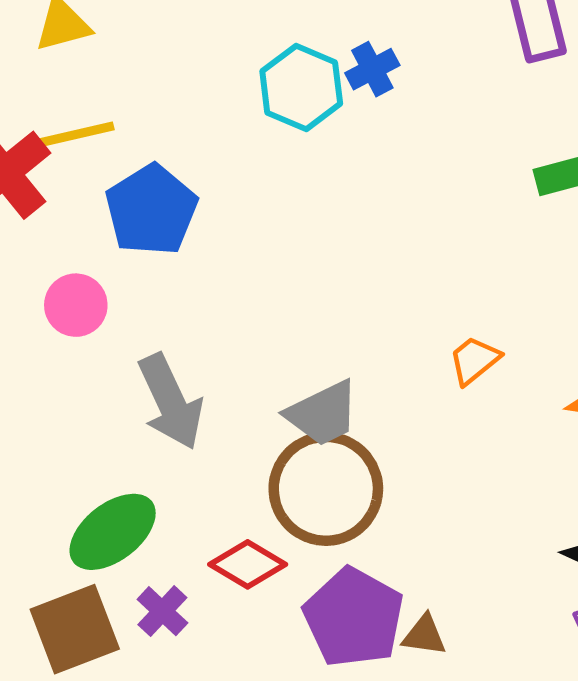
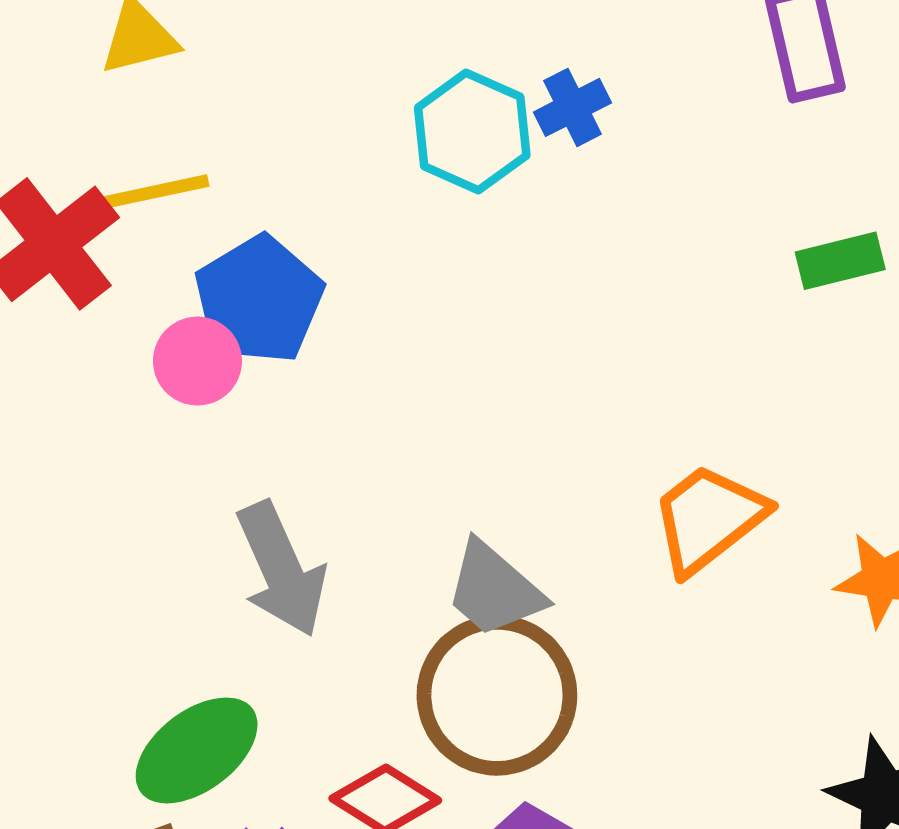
pink circle: (76, 305) -> (197, 361), moved
orange trapezoid: (474, 360) -> (708, 519), size x1.6
gray trapezoid: (323, 413) -> (494, 589), turned 66

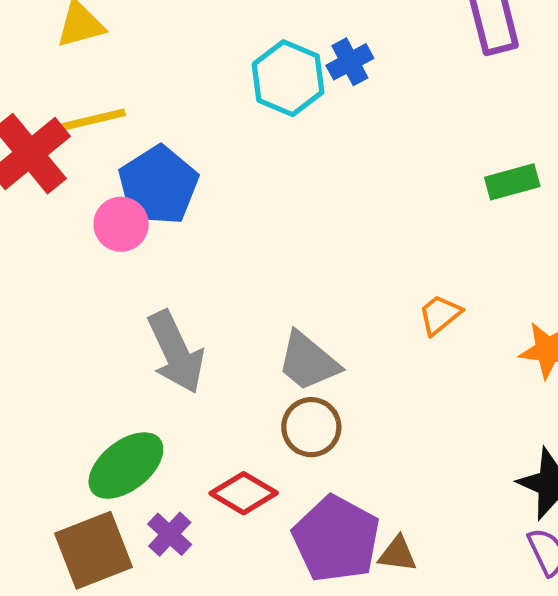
green rectangle: (840, 261) -> (512, 182), moved
orange trapezoid: (708, 519) -> (440, 315), size x0.6
brown circle: (497, 695) -> (311, 427), size x0.6

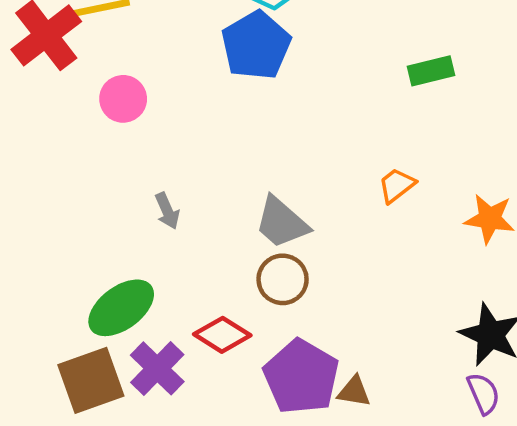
green rectangle: (512, 182) -> (431, 71), moved
blue pentagon: (158, 185) -> (256, 45), moved
gray arrow: (176, 352) -> (167, 211), size x0.5
purple cross: (170, 534) -> (157, 368), size x1.4

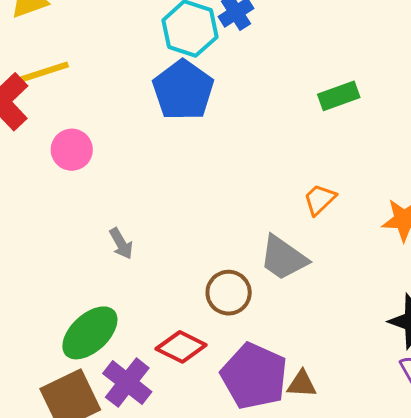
gray trapezoid: (282, 223) -> (283, 258), moved

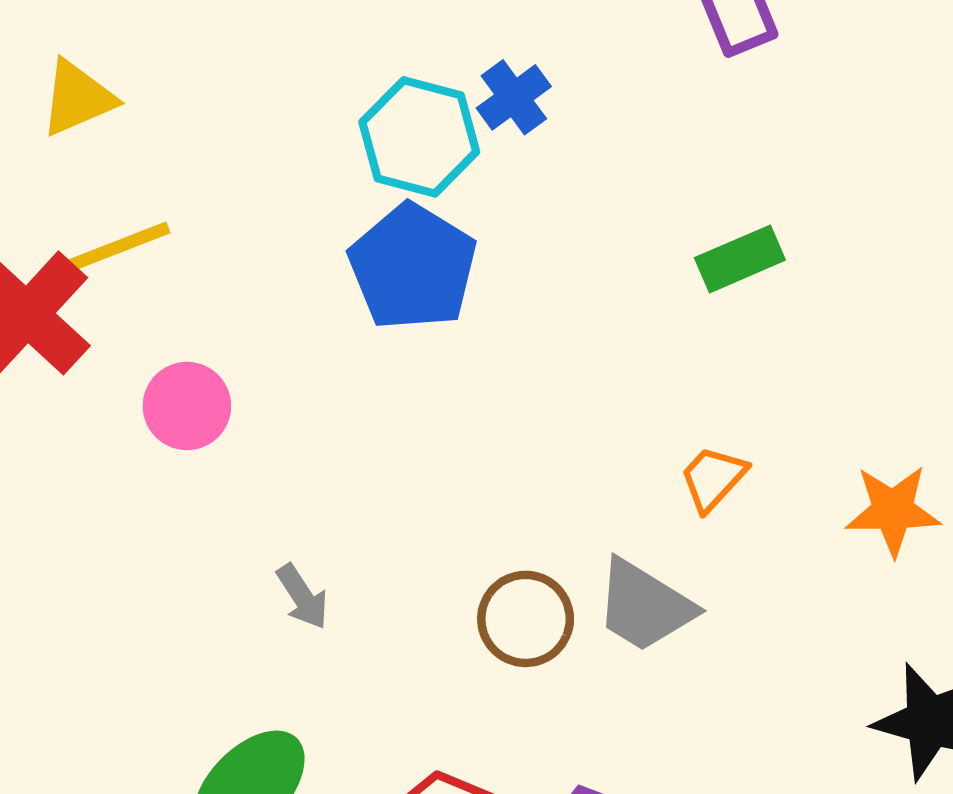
brown circle: (229, 293) -> (526, 619), moved

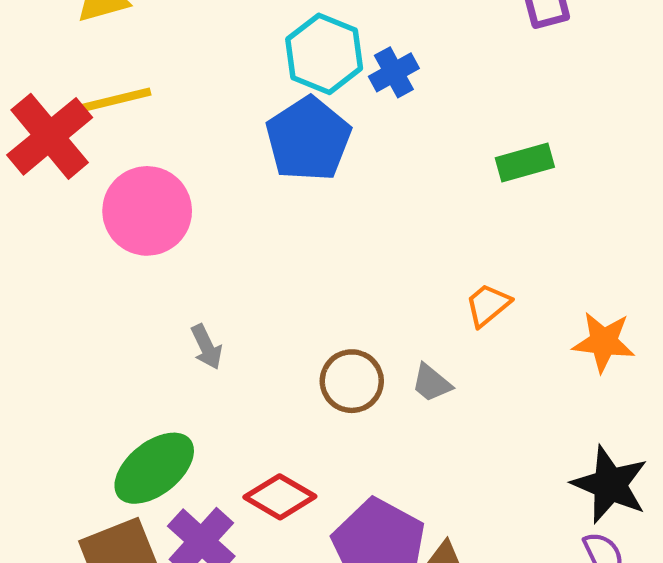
blue cross: (514, 97) -> (394, 72), moved
pink circle: (187, 406) -> (147, 211), size x1.5
gray trapezoid: (645, 606) -> (431, 383), size x0.6

